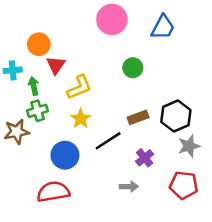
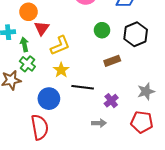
green cross: (38, 111) -> (27, 64), turned -35
black hexagon: (176, 116) -> (136, 34), moved
brown rectangle: (138, 117) -> (112, 61), moved
black line: (108, 141) -> (83, 87), turned 40
red semicircle: (53, 192) -> (40, 127), turned 90

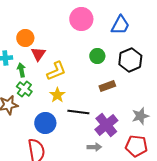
purple cross: (111, 101) -> (106, 125), size x1.6

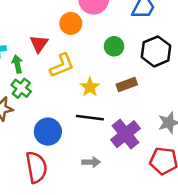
orange circle: (25, 38) -> (71, 23), moved
yellow star: (57, 95) -> (90, 87), moved
gray arrow: (94, 147) -> (91, 162), moved

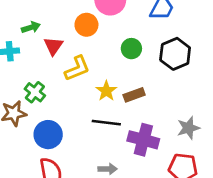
green arrow: (17, 64) -> (31, 27), moved, turned 84
brown rectangle: (127, 84) -> (134, 95), moved
blue circle: (48, 132) -> (48, 135), moved
purple cross: (125, 134) -> (143, 140), turned -36

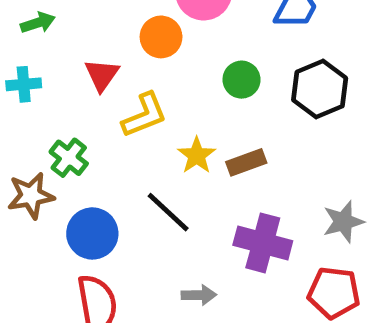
green arrow: (31, 27) -> (38, 23), moved
black line: (106, 123) -> (168, 212), moved, turned 36

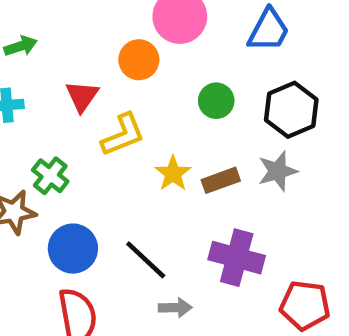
black line: (168, 212) -> (146, 260), moved
gray star: (343, 222) -> (278, 171), moved

